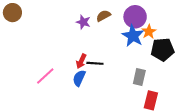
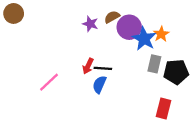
purple circle: (135, 17) -> (129, 27), moved
black pentagon: (163, 50) -> (176, 72), moved
gray rectangle: (139, 77) -> (154, 64), moved
blue semicircle: (79, 78) -> (99, 84), moved

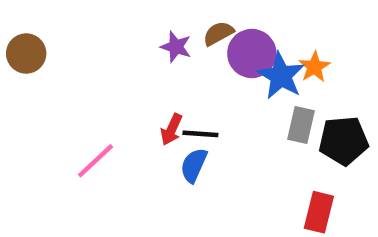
brown circle: (14, 13) -> (26, 53), moved

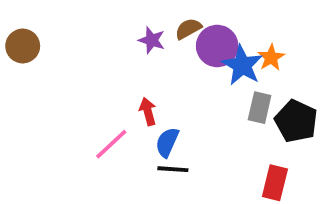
red arrow: (171, 129) -> (148, 111), turned 140
black line: (200, 134) -> (173, 169), moved
black pentagon: (343, 141) -> (296, 121), turned 30
pink line: (95, 161) -> (111, 144), moved

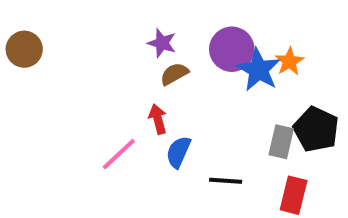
brown semicircle: (188, 29) -> (174, 74), moved
gray rectangle: (260, 108) -> (281, 142), moved
black line: (173, 169) -> (226, 181), moved

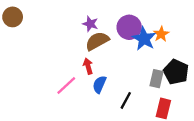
brown circle: (24, 49) -> (13, 17), moved
brown semicircle: (174, 74) -> (97, 41), size x1.5
black line: (226, 181) -> (126, 100), turned -66

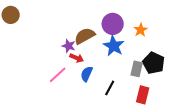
purple star: (90, 24) -> (69, 46), moved
blue star: (144, 39) -> (114, 46), moved
red arrow: (88, 66) -> (77, 58), turned 128

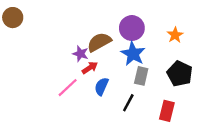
orange star: (141, 30) -> (175, 35), moved
red arrow: (77, 58) -> (90, 68), turned -56
gray rectangle: (137, 69) -> (141, 76), moved

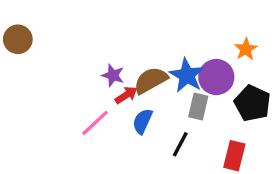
brown circle: (13, 18) -> (18, 39), moved
purple circle: (132, 28) -> (216, 77), moved
brown semicircle: (99, 42) -> (151, 80), moved

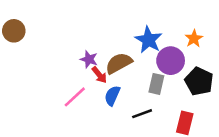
blue star: (187, 75) -> (149, 40), moved
red arrow: (126, 95) -> (99, 75), turned 84
black line: (180, 144) -> (142, 114), turned 42

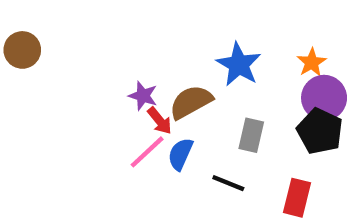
purple circle: (171, 61) -> (324, 98), moved
pink line: (75, 97) -> (147, 152), moved
black line: (142, 114) -> (228, 183), turned 42

